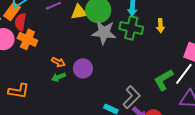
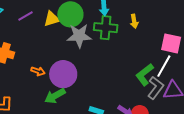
purple circle: (83, 68) -> (63, 74), size x1.4
green arrow: (58, 77) -> (55, 96), moved, size x1.5
gray L-shape: (132, 97) -> (156, 88), moved

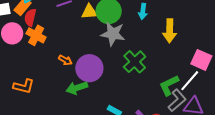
yellow arrow: (134, 21) -> (170, 31), size x1.6
green cross: (106, 28) -> (135, 62), moved, turned 30

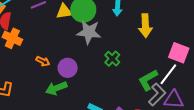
green cross: (135, 62) -> (112, 59), size x0.7
purple circle: (89, 68) -> (68, 68), size x0.7

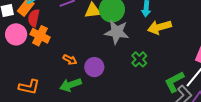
yellow arrow: (145, 26) -> (159, 27), moved, turned 75
green arrow: (56, 88) -> (70, 85), moved

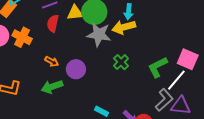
red semicircle: (34, 18) -> (53, 23), moved
yellow arrow: (159, 27) -> (124, 27), moved
green L-shape: (174, 82) -> (158, 67), moved

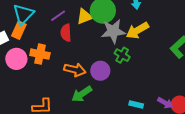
yellow arrow: (124, 27) -> (137, 30), moved
orange arrow: (52, 62) -> (75, 70), size x1.5
green cross: (121, 62) -> (122, 55), moved

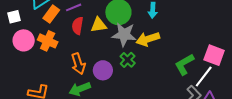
yellow triangle: (85, 17) -> (99, 25), moved
orange rectangle: (19, 30) -> (51, 14), moved
orange arrow: (75, 70) -> (78, 64), turned 45

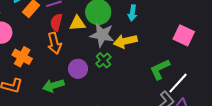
orange cross: (48, 41) -> (22, 57), moved
pink square: (214, 55) -> (184, 35), moved
orange arrow: (78, 64) -> (54, 43), moved

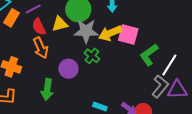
red semicircle: (56, 22) -> (39, 27), turned -30
pink square: (184, 35) -> (128, 34), moved
green arrow: (53, 86) -> (47, 90), turned -55

